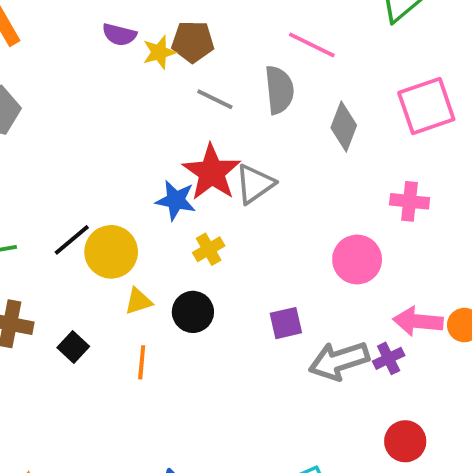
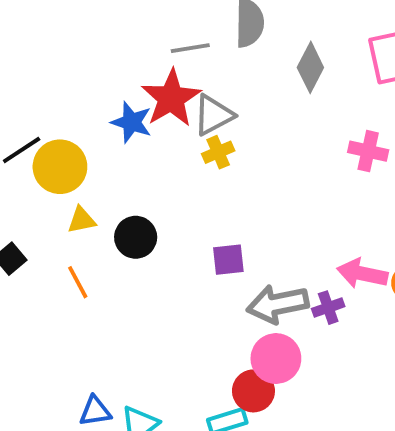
gray line: (215, 99) -> (190, 48), moved, turned -42
yellow cross: (209, 249) -> (218, 152), moved
pink circle: (357, 260) -> (276, 359), moved
orange line: (142, 362) -> (78, 282), turned -40
red circle: (405, 441) -> (253, 391), moved

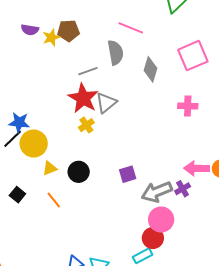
blue star: (131, 122) -> (19, 123), moved
yellow cross: (218, 152) -> (86, 125), moved

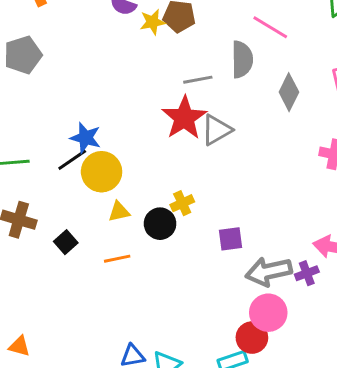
yellow cross: (86, 125) -> (182, 203), moved
orange line: (54, 200) -> (117, 259), turned -72

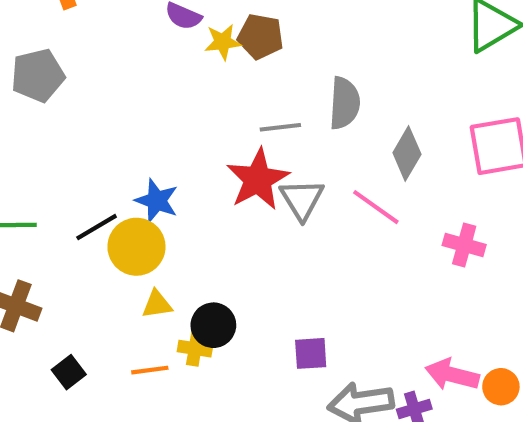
pink line: (270, 27) -> (376, 207), moved
gray triangle: (217, 130) -> (302, 199), turned -36
blue star: (86, 138) -> (157, 201), moved
yellow cross: (182, 203) -> (195, 349), moved, turned 30
black square: (66, 242) -> (69, 372), moved

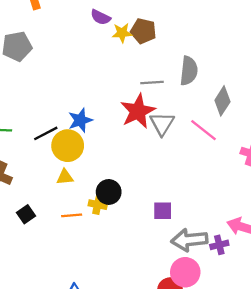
blue star: (157, 201) -> (80, 120), turned 30
yellow triangle: (157, 304) -> (65, 177), moved

